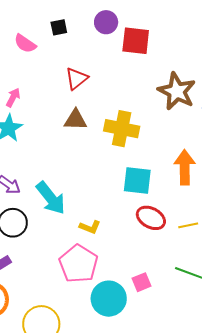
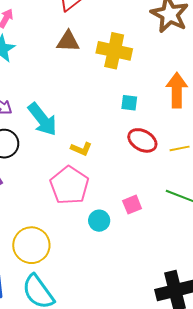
cyan square: (137, 180) -> (129, 103), size x0.6
cyan circle: (109, 299) -> (99, 221), size x0.6

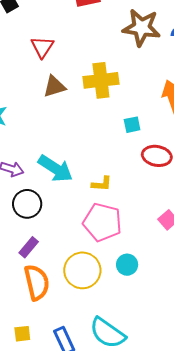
cyan circle: (99, 221) -> (127, 265), moved
yellow circle: (31, 245) -> (82, 270), moved

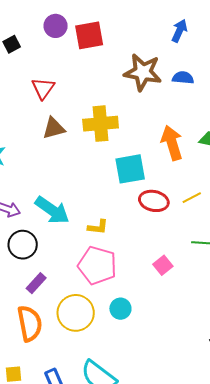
cyan square: (132, 125) -> (130, 169), size x1.8
purple rectangle: (29, 247) -> (36, 283), moved

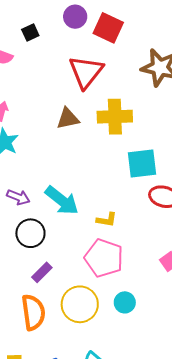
red square: (89, 35) -> (108, 28), turned 32
red triangle: (43, 88) -> (86, 72), moved, size x1.5

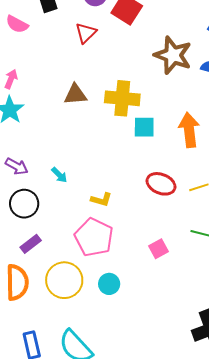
red triangle: (86, 72) -> (86, 33), moved, size x0.6
cyan square: (142, 163) -> (144, 127), moved, size x0.7
cyan arrow: (62, 200) -> (59, 175), size x0.5

